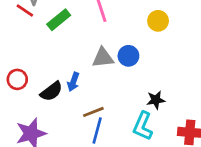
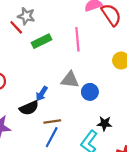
blue circle: (128, 56) -> (90, 92), moved
black semicircle: (51, 91) -> (29, 108), moved

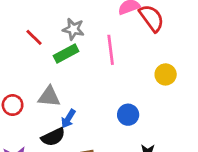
gray star: (26, 16) -> (73, 29), moved
gray triangle: (70, 80) -> (49, 97), moved

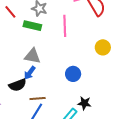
green rectangle: (66, 54) -> (32, 26), turned 36
gray triangle: (49, 97) -> (32, 56), moved

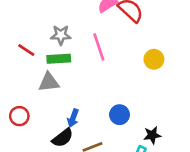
gray triangle: (32, 56) -> (49, 82), moved
blue circle: (73, 74) -> (120, 115), moved

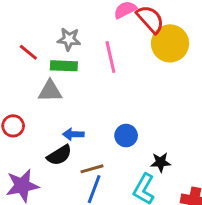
yellow circle: (154, 59) -> (170, 43), moved, size x1.6
blue arrow: (73, 118) -> (73, 134), turned 66

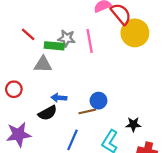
gray star: (69, 39) -> (67, 38), moved
black star: (161, 162) -> (133, 124), moved
brown line: (92, 169) -> (87, 111), moved

